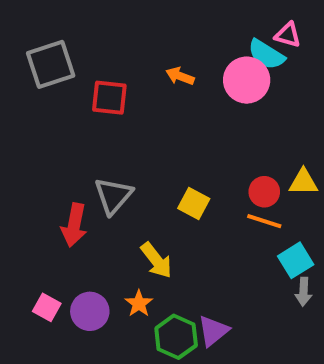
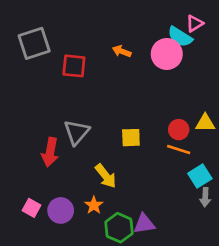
pink triangle: (288, 35) -> (195, 23), turned -48
yellow square: (194, 204) -> (131, 138), turned -30
purple triangle: (213, 331) -> (144, 224), turned 30

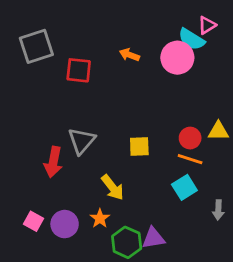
cyan square: (200, 176) -> (184, 187), moved

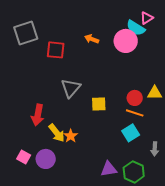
gray triangle: (81, 141) -> (71, 88), moved
yellow arrow: (113, 187) -> (57, 133), moved
orange star: (100, 218) -> (71, 136), moved
green hexagon: (127, 242) -> (134, 172), moved

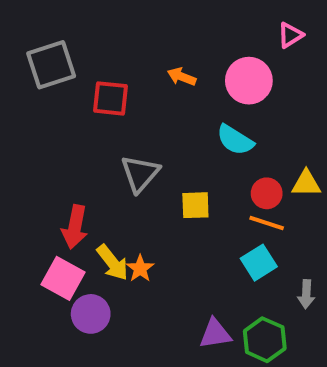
cyan semicircle: (136, 28) -> (235, 140), moved
pink square: (24, 157) -> (63, 278), moved, size x1.5

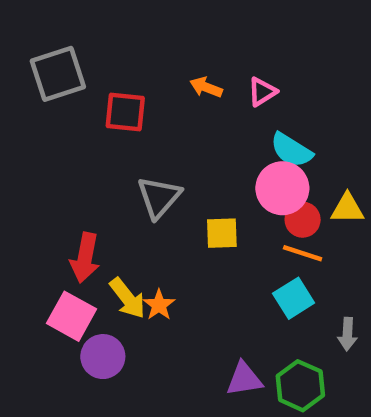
pink triangle: (290, 35) -> (262, 92), moved
pink circle: (249, 81) -> (282, 188), moved
cyan semicircle: (235, 140) -> (291, 150), moved

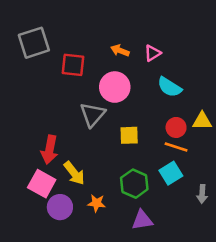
pink circle: (282, 188) -> (115, 87), moved
orange star: (159, 305) -> (96, 203), moved, turned -30
green hexagon: (300, 386) -> (134, 184), moved

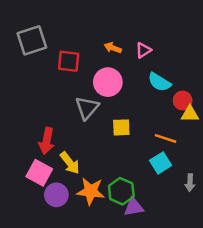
red circle: (176, 127) -> (183, 100), moved
green hexagon: (134, 184) -> (121, 191), moved
orange star: (96, 203) -> (91, 191), size x1.6

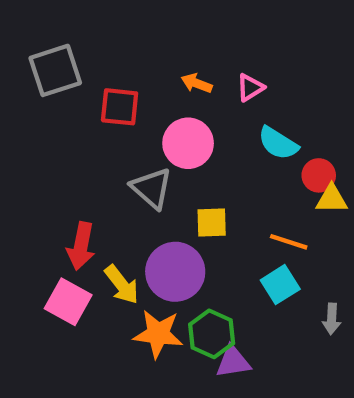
gray triangle: (87, 108) -> (152, 188), turned -30
purple circle: (56, 195) -> (175, 272), moved, size x1.4

